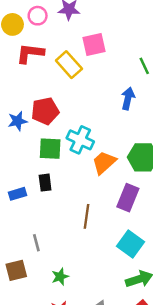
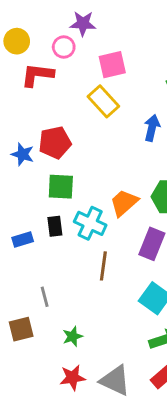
pink circle: (38, 16) -> (64, 47), moved
yellow rectangle: (69, 65) -> (103, 101), moved
blue star: (18, 121) -> (23, 154), turned 30
cyan cross: (80, 140) -> (90, 223), moved

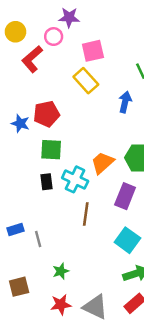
red L-shape: (37, 75) -> (32, 59), turned -48
blue rectangle: (23, 239) -> (15, 229), moved
brown square: (21, 329) -> (19, 287), moved

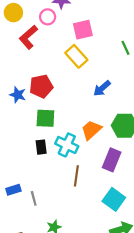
blue arrow: (125, 102) -> (102, 88), moved, turned -144

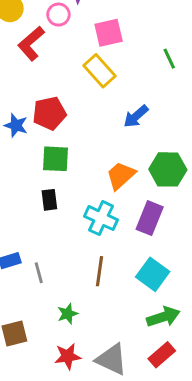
cyan cross: (67, 145) -> (101, 218), moved
brown line: (76, 176) -> (99, 271), moved

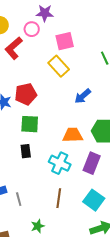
orange trapezoid: (121, 176) -> (73, 135), turned 40

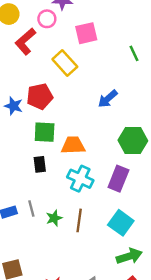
yellow rectangle: (59, 66) -> (65, 63), moved
orange trapezoid: (73, 135) -> (73, 145), moved
gray line: (19, 199) -> (31, 209), moved
green star: (38, 226) -> (54, 218), moved

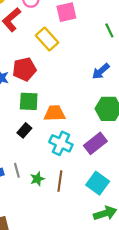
blue arrow: (108, 99) -> (101, 71), moved
black rectangle: (40, 164) -> (24, 130), turned 48
purple rectangle: (118, 179) -> (95, 143), turned 30

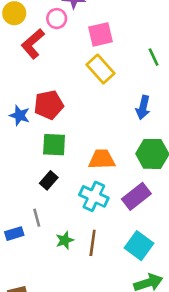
yellow rectangle: (47, 39) -> (101, 69), moved
blue arrow: (101, 71) -> (143, 107), turned -36
orange trapezoid: (55, 113) -> (102, 159), moved
gray line: (17, 170) -> (37, 218), moved

